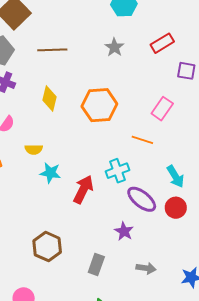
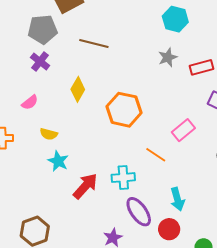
gray star: (114, 47) -> (168, 57), moved

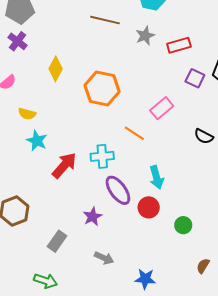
brown line: (94, 43) -> (105, 20), moved

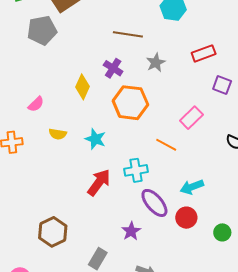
gray star: (145, 36) -> (156, 63), moved
purple cross: (18, 41) -> (113, 68), moved
cyan star: (37, 141) -> (95, 139), moved
cyan arrow: (157, 177) -> (192, 187), turned 90

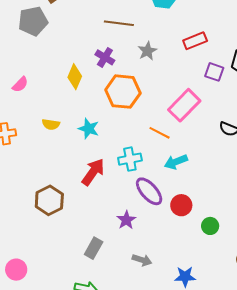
pink semicircle: (36, 104) -> (20, 84), moved
pink rectangle: (191, 118) -> (184, 105), size x1.4
cyan arrow: (192, 187) -> (176, 162), moved
brown hexagon: (53, 232) -> (49, 200), moved
green circle: (222, 232) -> (210, 226), moved

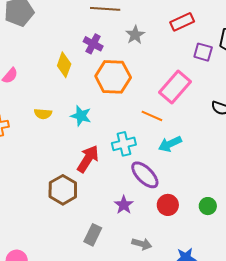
brown hexagon: (49, 200) -> (63, 190), moved
red circle: (181, 205) -> (168, 205), moved

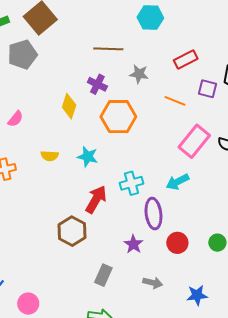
gray star: (135, 35) -> (139, 74), turned -30
pink rectangle: (175, 87) -> (194, 141), moved
orange line: (152, 116) -> (175, 101), moved
purple ellipse: (145, 175) -> (153, 214), turned 40

